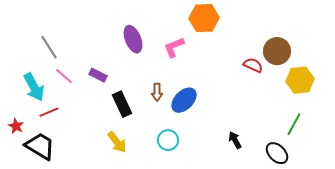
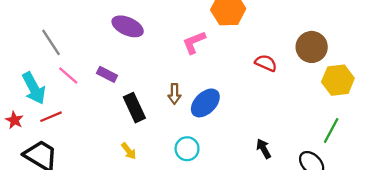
purple ellipse: (133, 39) -> (128, 26), moved, turned -44
red semicircle: (253, 65) -> (266, 63), moved
red star: (16, 126) -> (14, 120), moved
yellow arrow: (117, 142) -> (129, 151), size x0.7

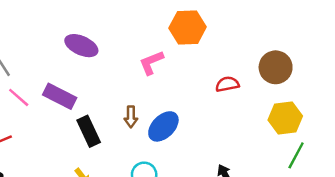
red semicircle: (266, 63) -> (227, 84), turned -35
purple rectangle: (107, 74) -> (60, 96), size x1.5
yellow hexagon: (338, 80) -> (285, 118), moved

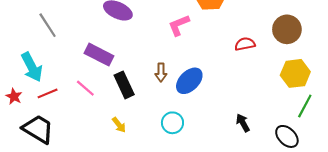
pink line: (19, 97) -> (85, 88), moved

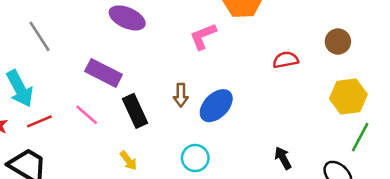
brown circle: (287, 29) -> (338, 42), size x0.7

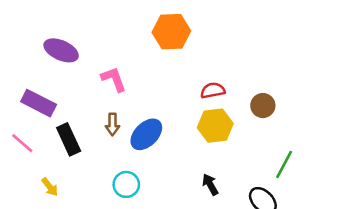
pink L-shape: (203, 36) -> (114, 79), moved, turned 92
brown circle: (338, 42) -> (263, 106), moved
yellow hexagon: (348, 96) -> (215, 126), moved
yellow arrow: (128, 161) -> (50, 187), moved

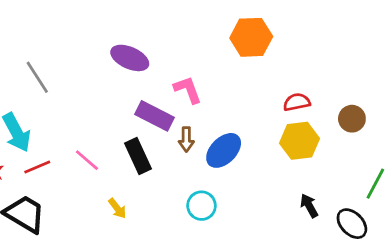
purple rectangle: (39, 103) -> (155, 116), moved
black arrow: (210, 184) -> (309, 206), moved

